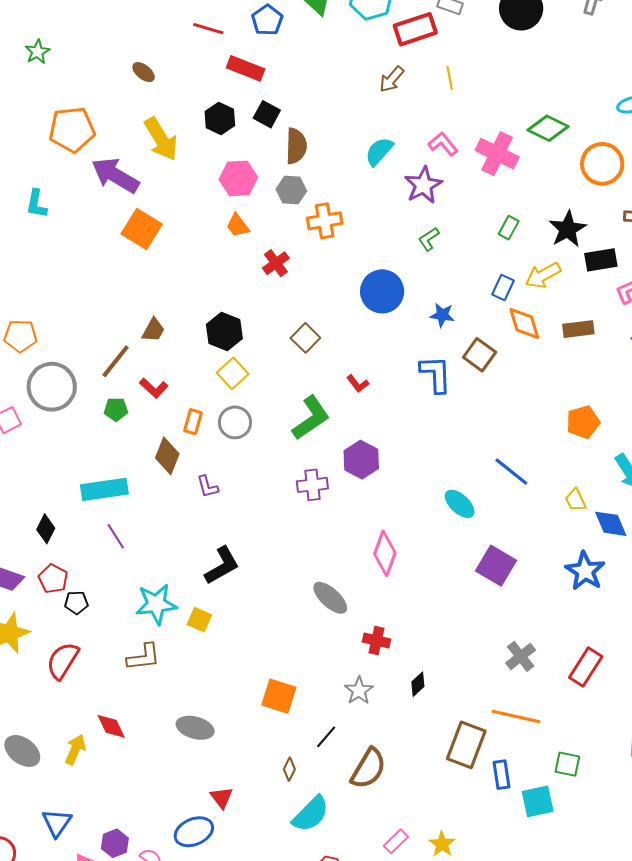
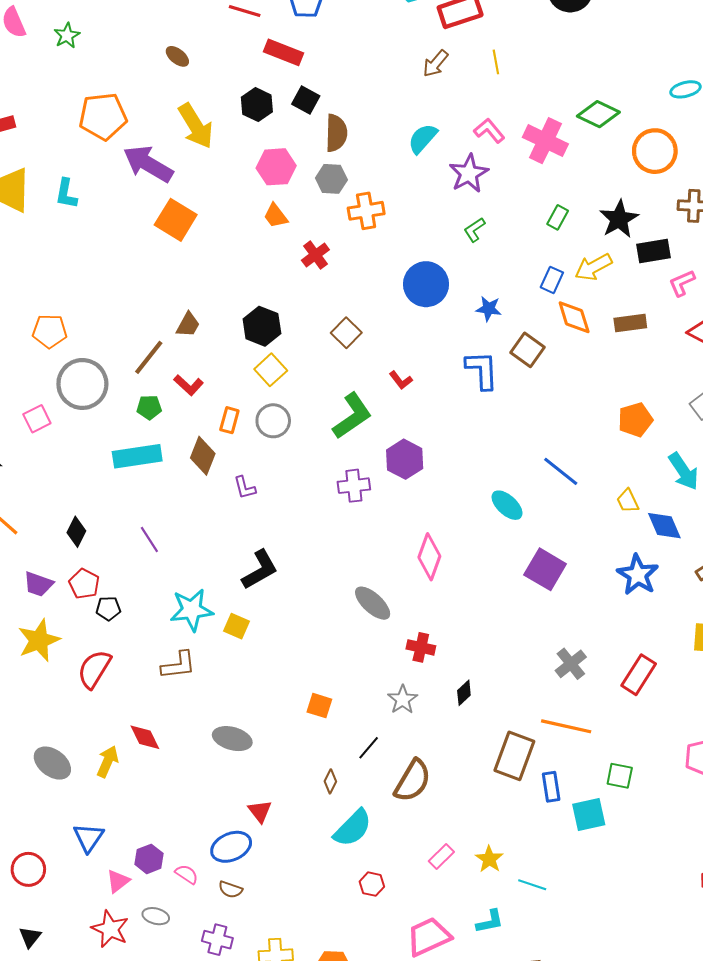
cyan rectangle: (104, 489) -> (137, 456), moved
orange square: (279, 696) -> (319, 706), size x0.7

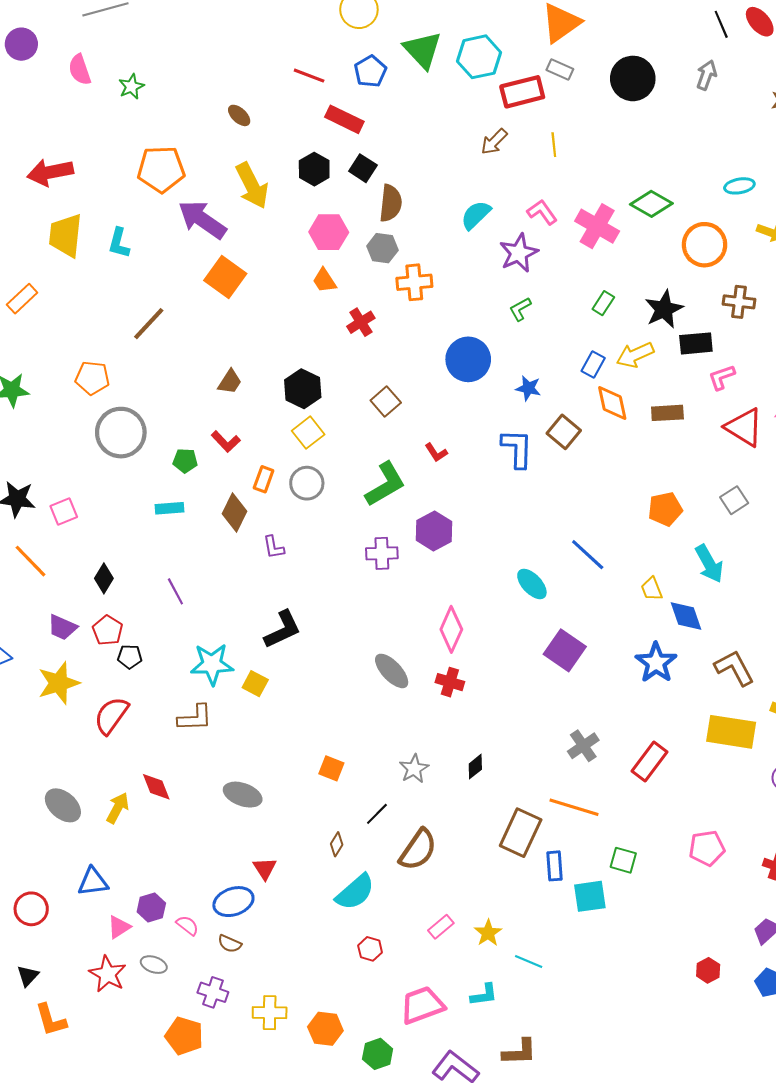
brown line: (149, 357) -> (149, 324), moved
pink square: (37, 419) -> (64, 512), moved
cyan rectangle: (137, 456) -> (170, 508), size x0.6
red cross: (421, 647) -> (450, 682), moved
blue triangle: (88, 838) -> (93, 882), turned 44

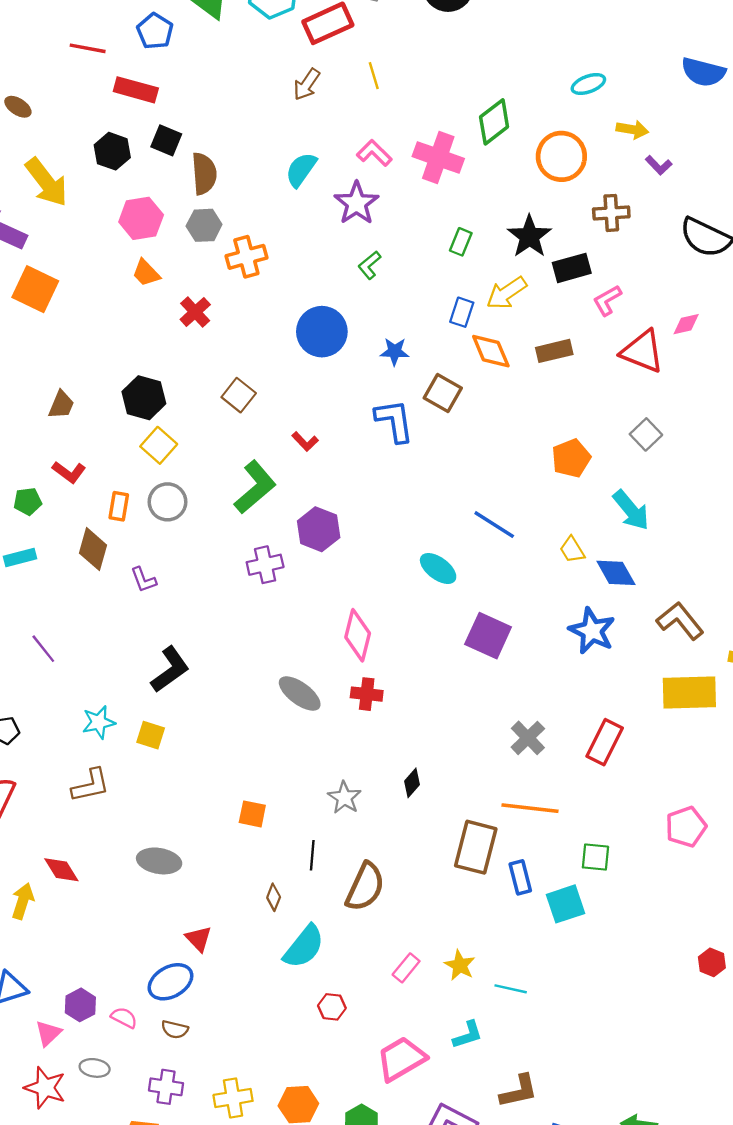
green diamond: (651, 204) -> (494, 122), turned -57
cyan star: (212, 664) -> (99, 722), size x0.7
black line: (377, 814) -> (312, 855), turned -30

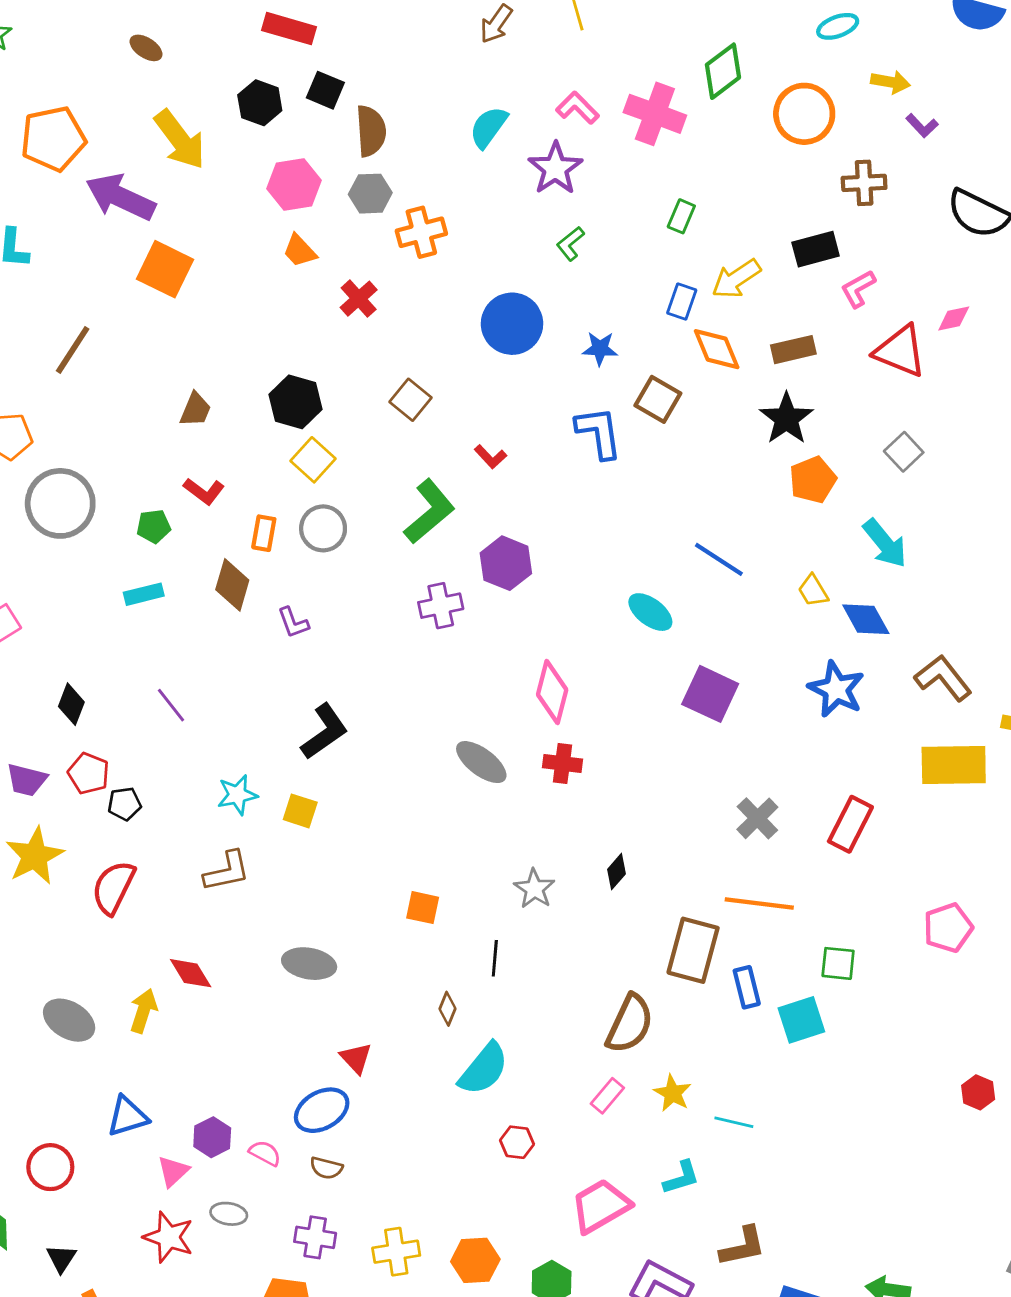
black star: (529, 236) -> (786, 419), moved
brown semicircle: (365, 887) -> (630, 1024), moved

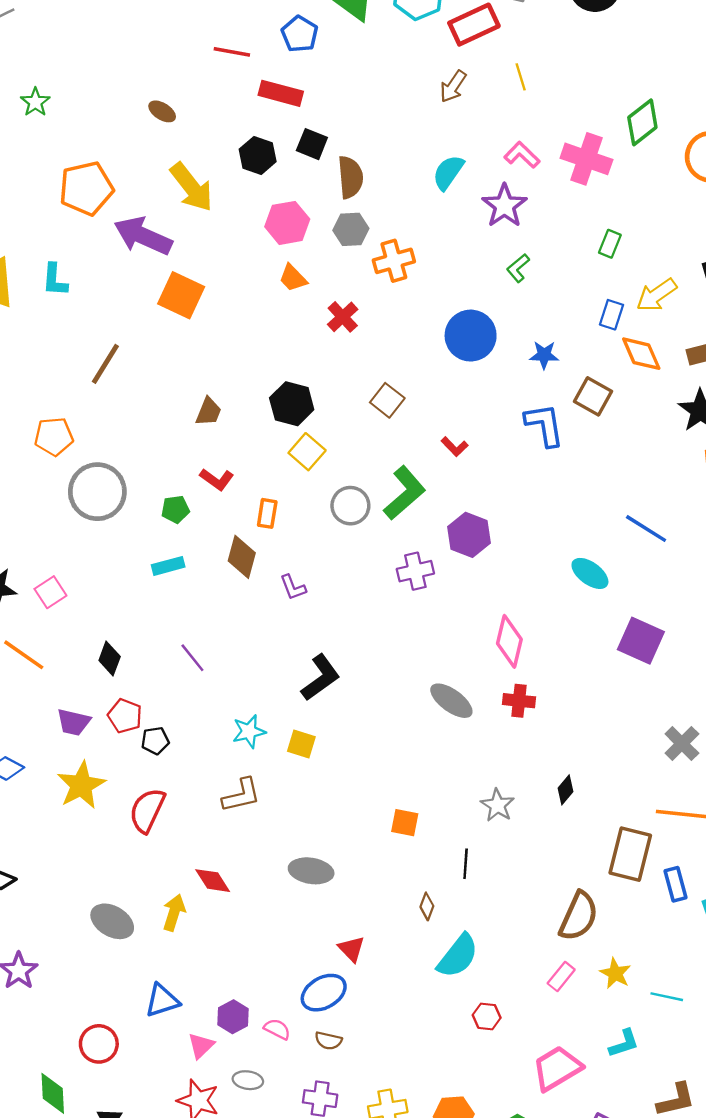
gray circle: (323, 528) -> (350, 506), moved

